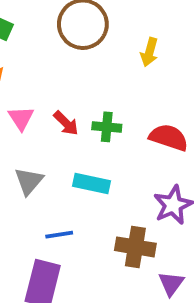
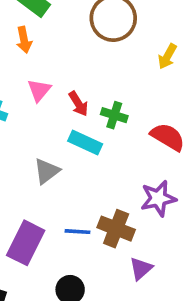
gray triangle: (29, 181) -> (47, 171), moved
cyan rectangle: (91, 183) -> (85, 143), moved
blue line: (59, 235) -> (77, 232), moved

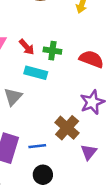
brown cross: (116, 229) -> (67, 128), turned 30
blue line: (77, 232) -> (37, 146), moved

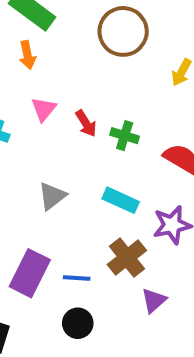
cyan rectangle: (36, 73) -> (121, 200), moved

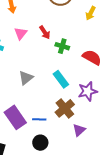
red arrow: (86, 123) -> (45, 32), moved
cyan rectangle: (121, 200) -> (61, 79), turned 30
purple rectangle: (30, 273) -> (15, 117), turned -60

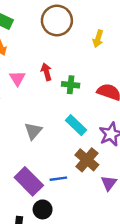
red arrow: (45, 32) -> (46, 72), turned -152
black circle: (40, 143) -> (43, 209), moved

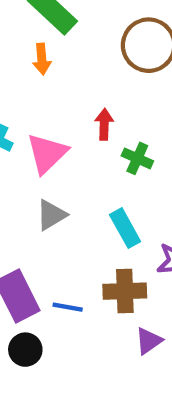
pink triangle: (17, 78) -> (47, 153), moved, size x1.5
brown cross: (87, 160) -> (125, 291), turned 30

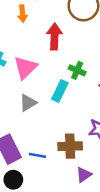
red arrow: (104, 124) -> (54, 37), moved, size x1.5
cyan rectangle: (125, 228) -> (60, 91), moved, turned 55

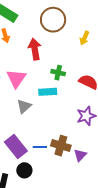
cyan rectangle: (60, 91) -> (48, 92), turned 72
brown cross: (70, 146) -> (61, 146), moved, turned 30

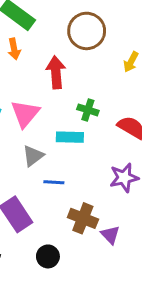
blue line: (40, 147) -> (54, 182), moved
purple triangle: (80, 155) -> (110, 235), turned -32
black circle: (24, 170) -> (48, 256), moved

